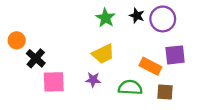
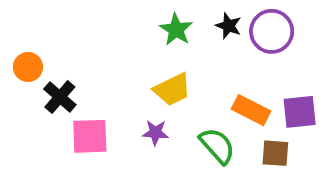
purple square: (175, 55) -> (300, 112), moved
green semicircle: (130, 88) -> (217, 146), turned 45

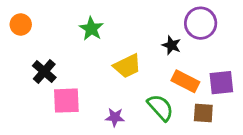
black star: (228, 26) -> (172, 45), moved
green star: (176, 30) -> (91, 29), moved
orange circle: (28, 67) -> (21, 24), moved
purple star: (155, 133) -> (115, 117), moved

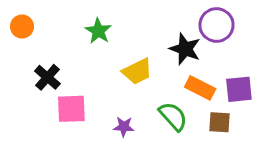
black star: (172, 45) -> (185, 49), size x1.5

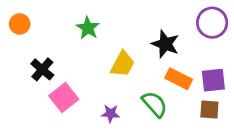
purple circle: (217, 25) -> (212, 23), moved
yellow trapezoid: (137, 71) -> (123, 64), turned -36
pink square: (71, 109) -> (64, 97), turned -36
brown square: (220, 122) -> (209, 109), moved

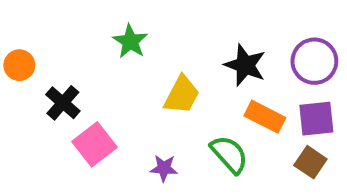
purple circle: (212, 23) -> (314, 61), moved
orange circle: (20, 24) -> (19, 65), moved
brown square: (209, 109) -> (310, 162), turned 30

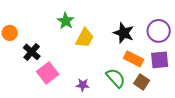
yellow trapezoid: (182, 95) -> (85, 38), moved
brown square: (310, 162) -> (142, 82), moved

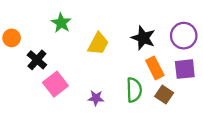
green star: (66, 21) -> (61, 23), moved
orange rectangle: (134, 59) -> (155, 68), turned 36
green semicircle: (116, 78) -> (134, 90), turned 40

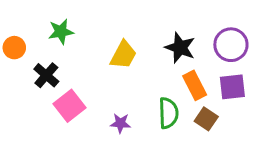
green star: (61, 23) -> (61, 32), moved, turned 30

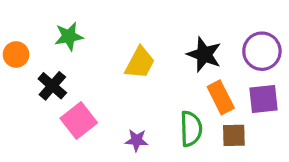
brown square: (206, 119) -> (234, 135), turned -35

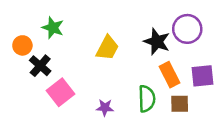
green star: (69, 36) -> (53, 28), turned 30
purple circle: (262, 51) -> (187, 29), moved
orange circle: (16, 54) -> (22, 45), moved

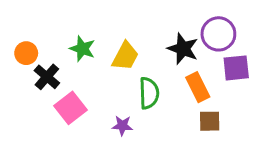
green star: (53, 28) -> (82, 49), moved
purple square: (202, 76) -> (236, 68), moved
green semicircle: (147, 99) -> (149, 93), moved

